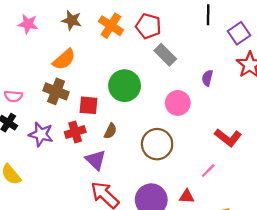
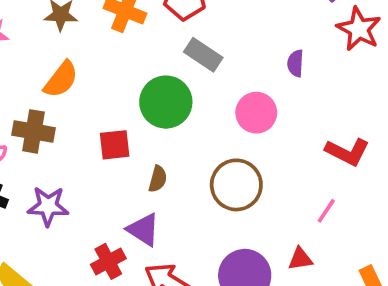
gray rectangle: (165, 55) -> (203, 55), moved
brown cross: (56, 91) -> (33, 131), moved
red cross: (75, 132) -> (108, 261), moved

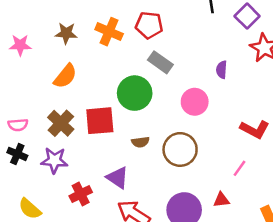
brown cross: (33, 131) -> (61, 123), moved, turned 32
red square: (115, 145) -> (100, 121), size x1.4
brown semicircle: (158, 179) -> (140, 142), moved, turned 66
red cross: (108, 261) -> (81, 194), moved

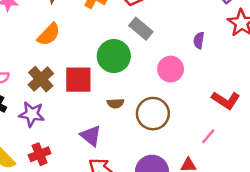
red cross: (81, 194) -> (40, 154), moved

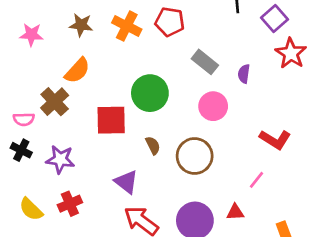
gray rectangle: (141, 29) -> (205, 62), moved
brown cross: (41, 79) -> (55, 102), moved
brown semicircle: (115, 103) -> (153, 145), turned -112

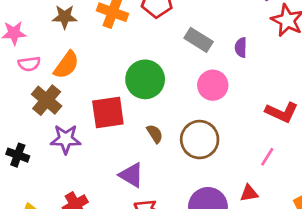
pink semicircle: (24, 119) -> (29, 64), moved
purple star: (60, 159) -> (66, 139), moved

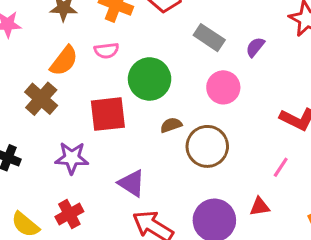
purple semicircle: (241, 47) -> (255, 47), turned 36
pink semicircle: (29, 64) -> (106, 51), moved
brown semicircle: (155, 134) -> (171, 125), moved, turned -78
purple star: (66, 139) -> (72, 158), moved

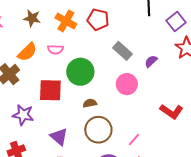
brown circle: (207, 146) -> (98, 130), moved
pink line: (281, 167) -> (134, 140), moved

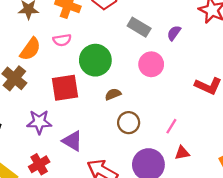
brown circle: (98, 130) -> (129, 123), size x0.7
purple triangle: (59, 137) -> (72, 141), moved

